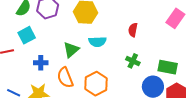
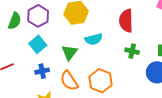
red semicircle: (133, 30) -> (126, 21), size x1.6
cyan square: (27, 35) -> (38, 44), moved

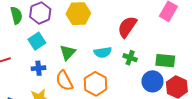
green semicircle: (15, 21) -> (16, 15), turned -42
red semicircle: (126, 21) -> (127, 27), turned 30
cyan semicircle: (94, 39) -> (103, 52), moved

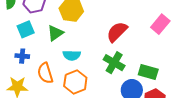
green triangle: (68, 52) -> (55, 33), moved
cyan semicircle: (103, 52) -> (72, 55), moved
green cross: (130, 58) -> (114, 63), size x1.5

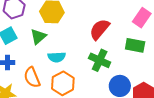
green rectangle: (148, 72) -> (135, 45), moved

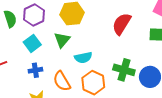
green cross: (100, 60) -> (124, 70), moved

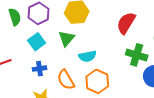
green cross: (124, 70) -> (137, 55), moved

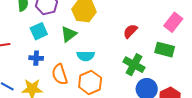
red semicircle: (126, 23) -> (130, 31), size x0.7

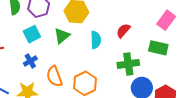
cyan semicircle: (86, 56) -> (96, 40), moved, turned -90
blue cross: (36, 58) -> (30, 61), turned -32
green cross: (134, 65) -> (128, 64), turned -35

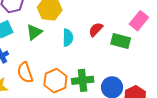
green rectangle: (158, 48) -> (121, 41), moved
green cross: (128, 64) -> (83, 80), moved

